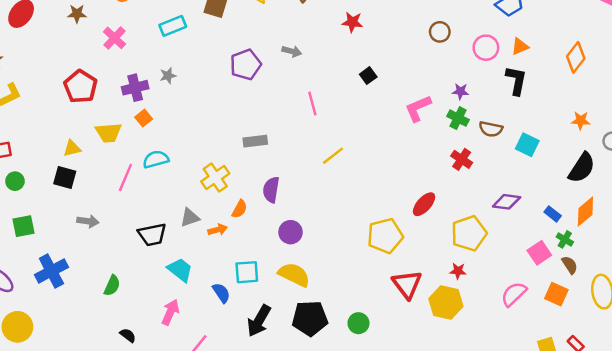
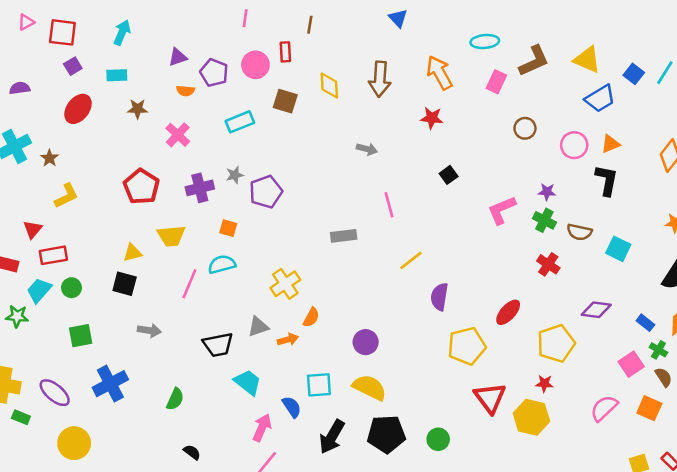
purple pentagon: (246, 65) -> (266, 192), moved
orange square: (144, 118) -> (228, 228), moved, turned -35
gray rectangle: (255, 141) -> (344, 236), moved
purple semicircle: (271, 190) -> (439, 297), moved
pink arrow: (170, 312) -> (262, 428), moved

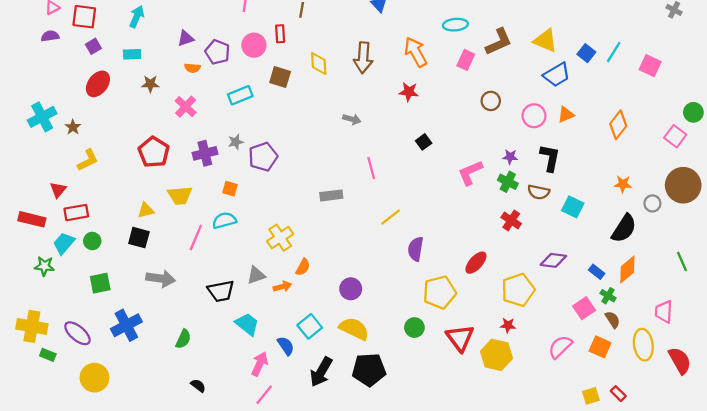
purple semicircle: (20, 88) -> (50, 36), moved
black L-shape: (607, 180) -> (550, 158), moved
gray arrow: (149, 330) -> (161, 279), size x1.4
cyan square: (319, 385) -> (310, 326), turned -35
green circle: (438, 439) -> (414, 328), moved

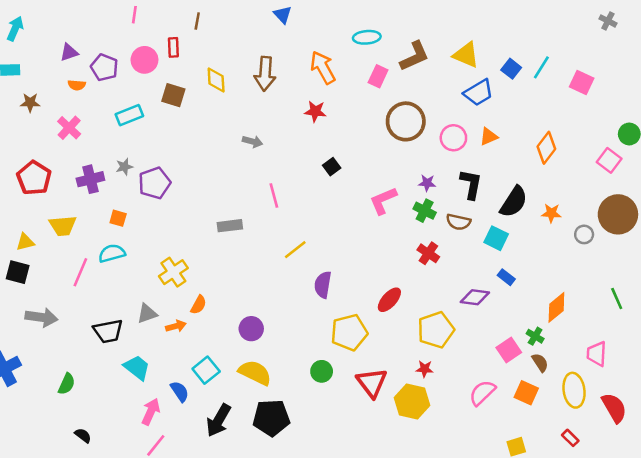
brown circle: (491, 101) -> (406, 121), size x1.8
black semicircle: (624, 228) -> (514, 202), moved
blue rectangle: (597, 272) -> (506, 277), moved
red rectangle: (618, 394) -> (570, 438), moved

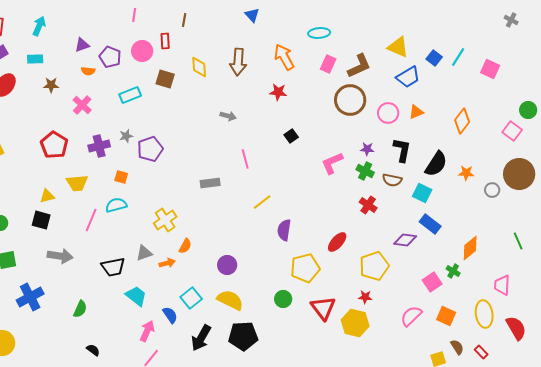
brown L-shape: (415, 56) -> (359, 66), moved
blue rectangle: (506, 277) -> (430, 224), size x1.5
brown semicircle: (540, 363) -> (457, 347), moved

